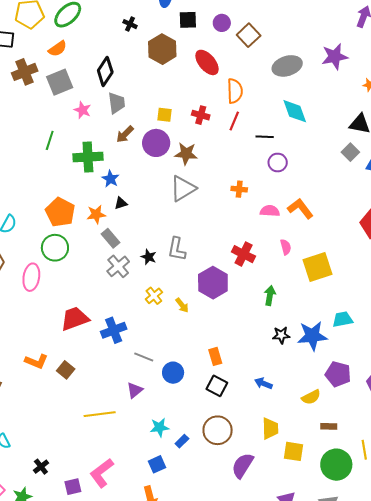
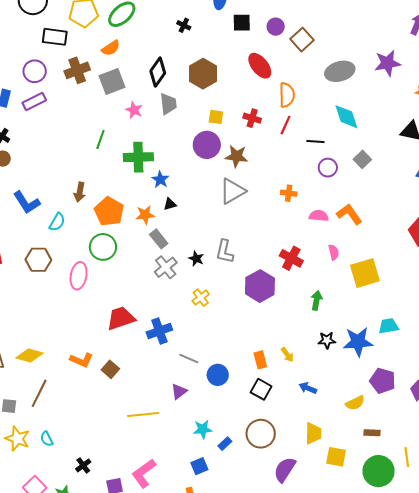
brown hexagon: (162, 49) -> (203, 74), moved
brown arrow: (125, 134) -> (80, 192), moved, turned -36
gray square: (350, 152) -> (362, 159), moved
yellow arrow: (182, 305) -> (287, 355), moved

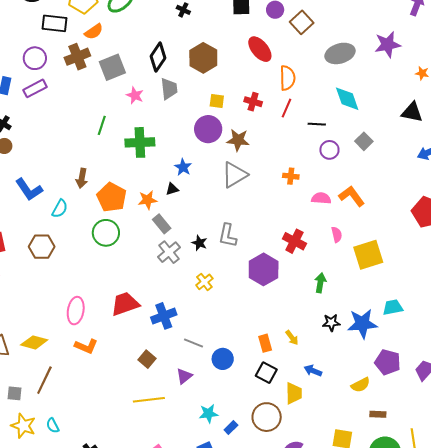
orange semicircle: (111, 48) -> (94, 32), moved
blue star: (160, 180) -> (183, 167), moved
pink ellipse: (79, 276) -> (76, 311), moved
brown square: (110, 369) -> (147, 359), moved
yellow trapezoid: (313, 433) -> (294, 393), moved

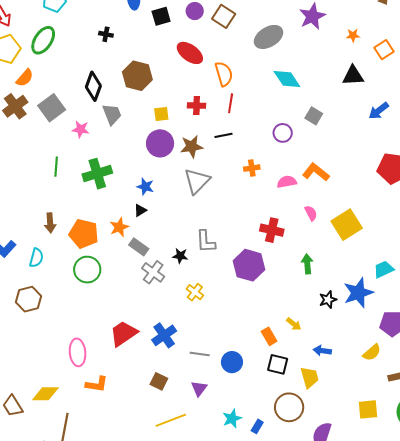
black line: (317, 124) -> (223, 135), moved

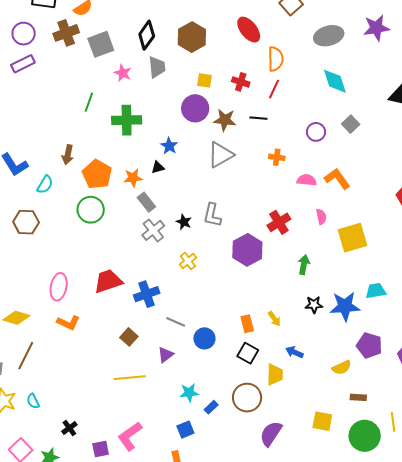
red cross: (272, 230) -> (279, 222), turned 30

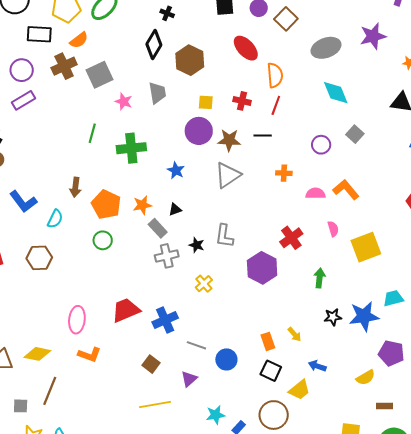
black diamond: (147, 35) -> (154, 44), moved
black triangle: (158, 167) -> (175, 209), moved
green circle: (91, 210) -> (103, 240), size x0.7
gray cross: (153, 230) -> (167, 256), turned 30
yellow trapezoid: (275, 374) -> (299, 390), turned 55

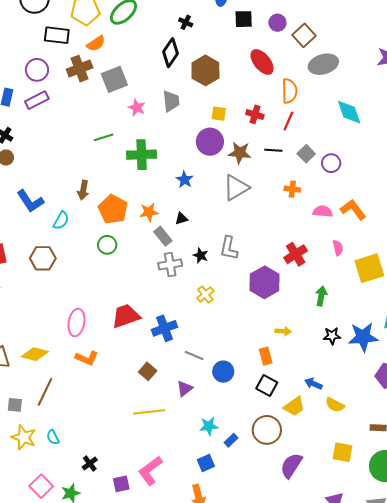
gray ellipse: (326, 48) -> (323, 64), moved
green line: (92, 133) -> (104, 137), turned 54
gray square: (355, 134) -> (306, 154), moved
yellow arrow: (294, 334) -> (283, 331), moved, turned -49
yellow semicircle: (366, 377) -> (335, 405), moved, turned 54

